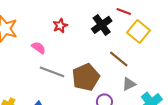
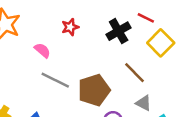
gray triangle: (129, 84) -> (144, 103), turned 48

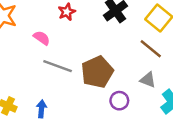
brown line: (135, 73) -> (151, 49), moved

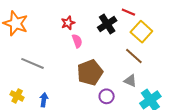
pink semicircle: (42, 38) -> (77, 41), moved, turned 32
gray line: (58, 66) -> (33, 63), moved

